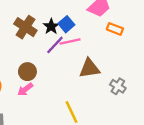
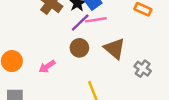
brown triangle: (90, 68) -> (114, 49), turned 45
brown circle: (27, 72) -> (79, 48), moved

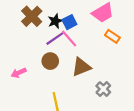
pink line: (96, 20) -> (69, 39), turned 48
brown triangle: (114, 49) -> (81, 67), turned 48

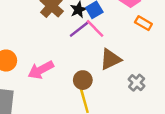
brown circle: (50, 61) -> (83, 80), moved
pink arrow: (19, 73) -> (41, 70), size x1.5

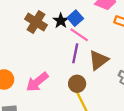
purple line: (79, 29) -> (75, 53), moved, turned -30

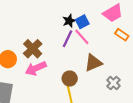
brown cross: (36, 22) -> (33, 49), moved
purple line: (75, 53) -> (67, 39), moved

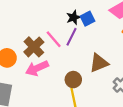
pink line: (82, 37) -> (54, 39), moved

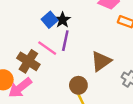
blue square: (88, 19) -> (50, 20), moved
pink arrow: (37, 68) -> (20, 88), moved

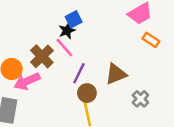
black star: (62, 20) -> (67, 31), moved
purple line: (65, 41) -> (79, 73), moved

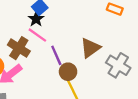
purple line: (79, 73) -> (56, 55), turned -36
gray cross: (140, 99) -> (118, 65), size x1.5

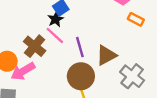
purple line: (56, 55) -> (80, 47), moved
brown circle: (68, 72) -> (81, 76), size x1.5

